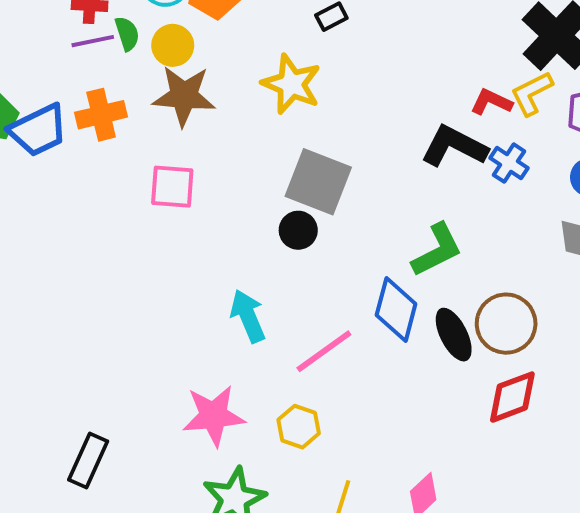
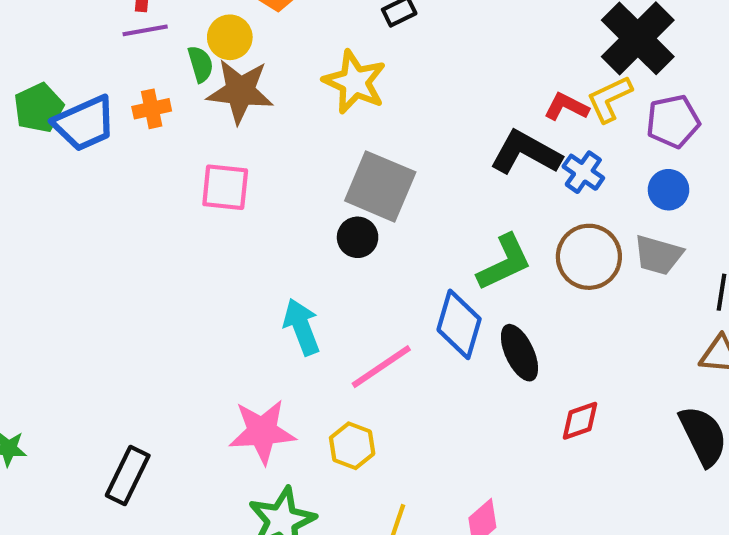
green semicircle: (127, 34) -> (200, 64), moved
orange cross: (101, 115) -> (152, 109), size x0.7
brown circle: (506, 324) -> (589, 257), moved
red diamond: (512, 397) -> (580, 421), size x0.7

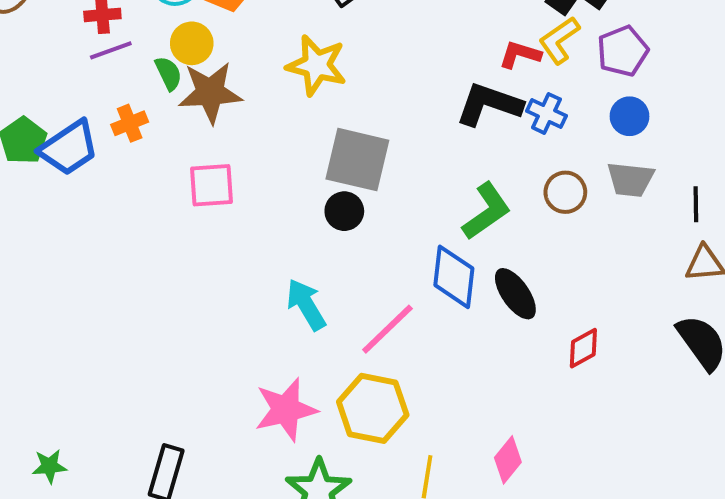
brown circle: (589, 257) -> (565, 192), size x0.7
yellow hexagon: (352, 446) -> (373, 408), size x1.6

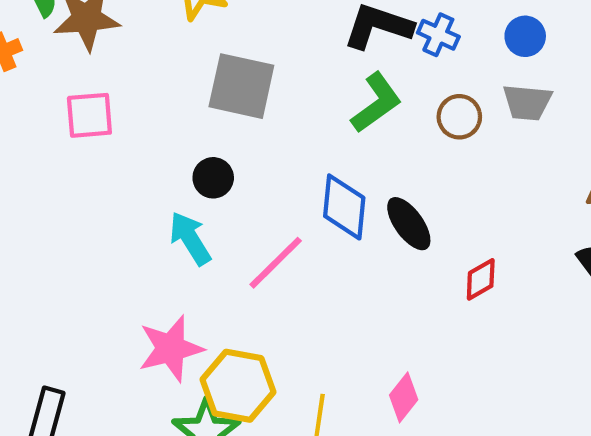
black circle: (344, 211) -> (213, 178), moved
green L-shape: (487, 211) -> (376, 103), moved
yellow hexagon: (373, 408) -> (238, 386), moved

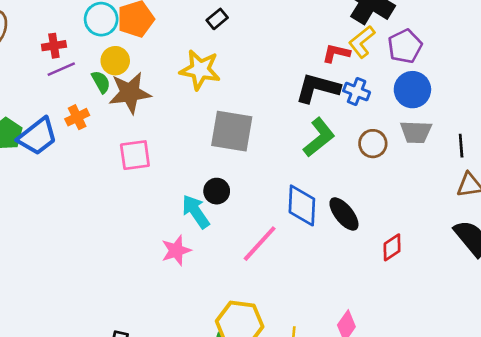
blue circle: (525, 36) -> (412, 90), size x1.4
cyan arrow: (190, 238) -> (196, 211), moved
pink star: (171, 348) -> (176, 250), moved, size x0.7

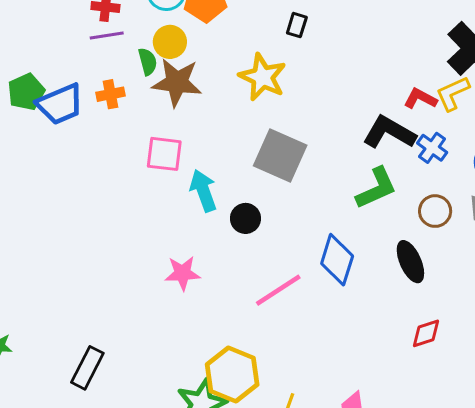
black rectangle: (217, 19) -> (297, 25), turned -48
cyan arrow: (196, 211) -> (203, 191), moved
black ellipse: (344, 214) -> (410, 262), moved

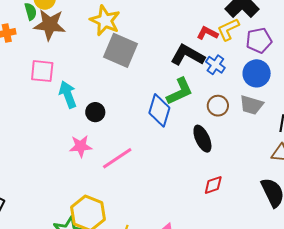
gray square: (280, 155) -> (120, 50), moved
blue diamond: (337, 260) -> (159, 110), moved
pink star: (182, 273) -> (81, 146), moved

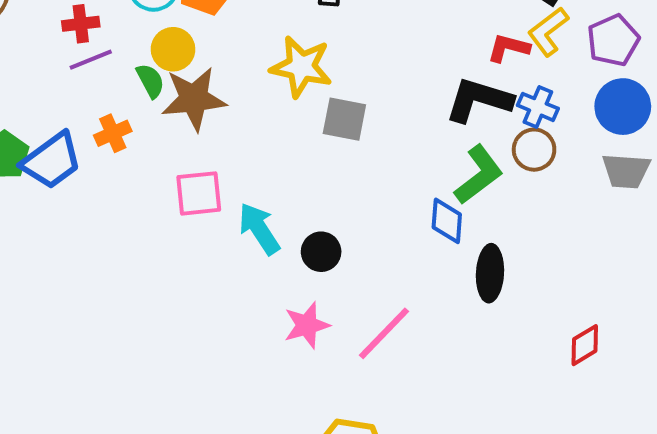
gray square: (120, 50) -> (344, 119), size x0.7
brown circle: (218, 106) -> (534, 150), moved
blue diamond: (159, 110) -> (447, 221), size x0.7
black ellipse: (202, 139) -> (490, 273), moved, turned 40

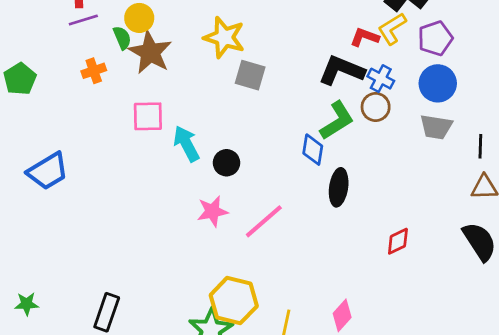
brown star: (194, 99) -> (150, 52), turned 30
blue trapezoid: (52, 161) -> (48, 171), moved

